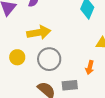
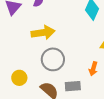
yellow circle: (17, 57) -> (19, 78), moved

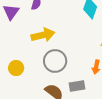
yellow circle: (19, 78) -> (16, 68), moved

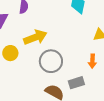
yellow circle: (16, 68) -> (10, 53), moved

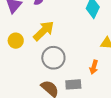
yellow arrow: (35, 37) -> (44, 31), turned -35

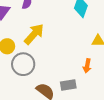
gray circle: (53, 58) -> (23, 64), moved

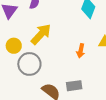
orange arrow: (87, 66) -> (81, 51), moved

